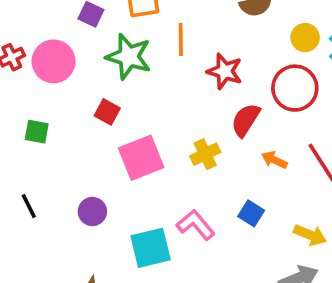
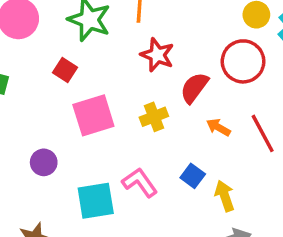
red star: (225, 71) -> (157, 55), moved
yellow arrow: (310, 235) -> (225, 196), moved, turned -136

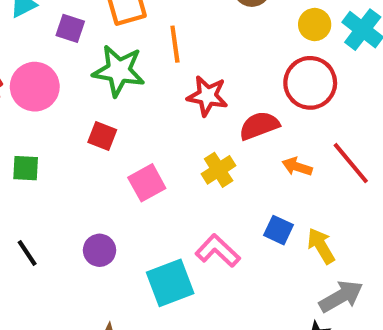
red semicircle: (194, 88) -> (259, 126), turned 44
pink square: (93, 115) -> (147, 183), size x0.7

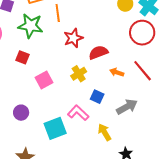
red circle: (310, 83) -> (142, 33), moved
red star: (207, 96) -> (73, 38), turned -30
blue square: (279, 230) -> (97, 97), moved
yellow arrow: (321, 246) -> (104, 132), moved
gray arrow: (341, 296) -> (127, 107), moved

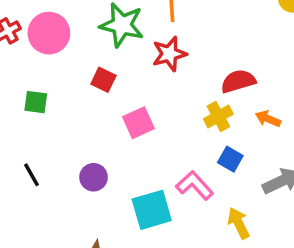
red star: (73, 38) -> (169, 54), moved
yellow cross: (79, 74) -> (218, 116), moved

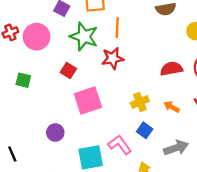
red semicircle: (238, 81) -> (171, 69), moved
pink square: (138, 123) -> (88, 101), size x1.4
black line: (31, 175) -> (12, 154), moved

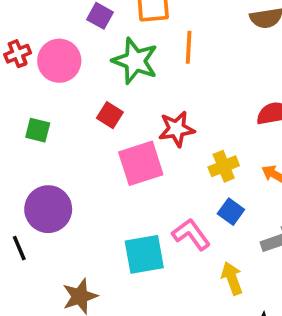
red star: (113, 58) -> (177, 129), moved
purple circle: (55, 133) -> (48, 209), moved, size x1.6

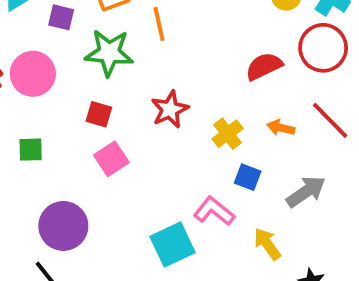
pink square: (141, 163) -> (111, 159), moved, size x0.7

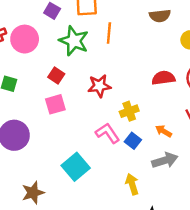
orange arrow: (281, 128) -> (163, 131), moved
pink L-shape: (214, 211) -> (108, 133), moved
cyan square: (173, 244) -> (76, 167), turned -32

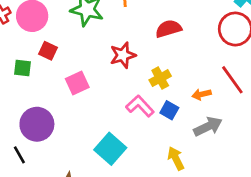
red square: (56, 75) -> (48, 51), moved
red semicircle: (163, 78) -> (168, 29), moved
orange arrow: (163, 131) -> (202, 94), turned -35

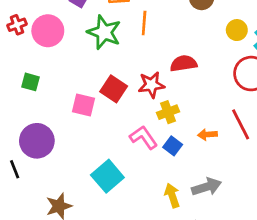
red square: (48, 51) -> (114, 89), moved, size x1.4
red star: (123, 55) -> (151, 85), moved
pink square: (77, 83) -> (84, 105), turned 30
gray arrow: (208, 126) -> (206, 187), moved

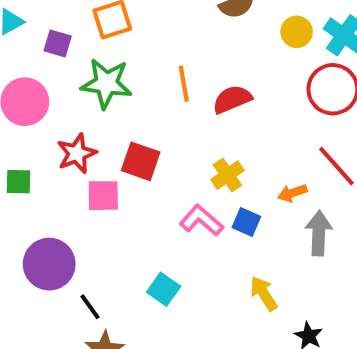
orange line: (144, 23) -> (184, 84), moved
red star: (151, 85) -> (77, 153), moved
black line: (15, 169) -> (90, 307), moved
cyan square: (107, 176) -> (164, 289), size x0.7
gray arrow: (206, 187) -> (319, 233), moved, turned -56

